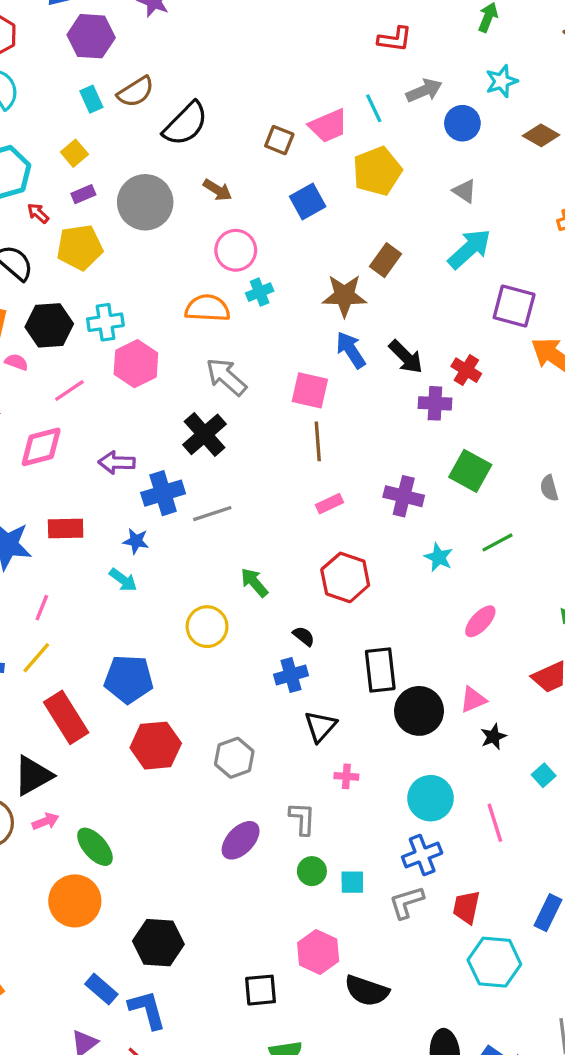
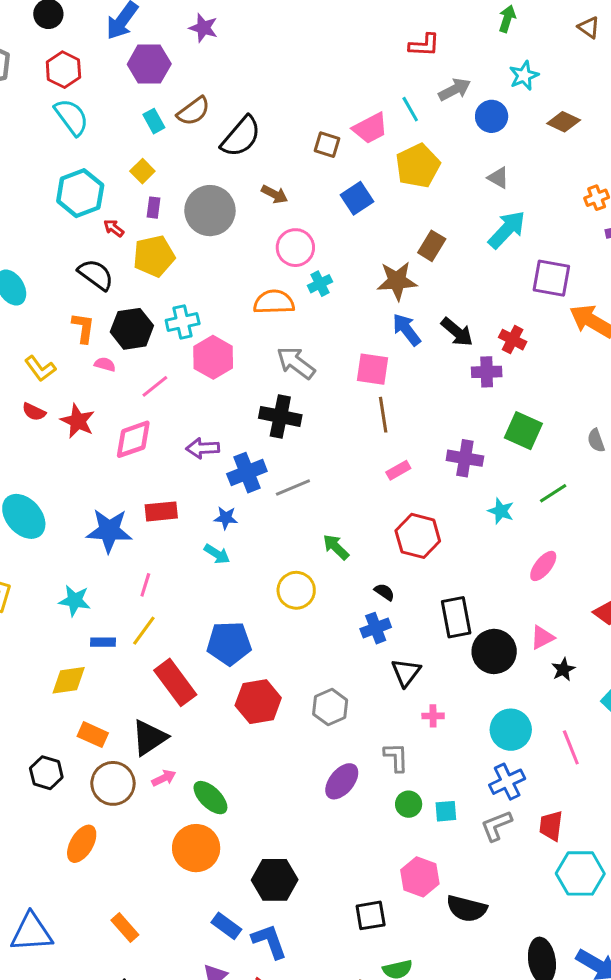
purple rectangle: (83, 194) -> (153, 208), turned -55
black cross: (205, 434) -> (280, 416), turned -33

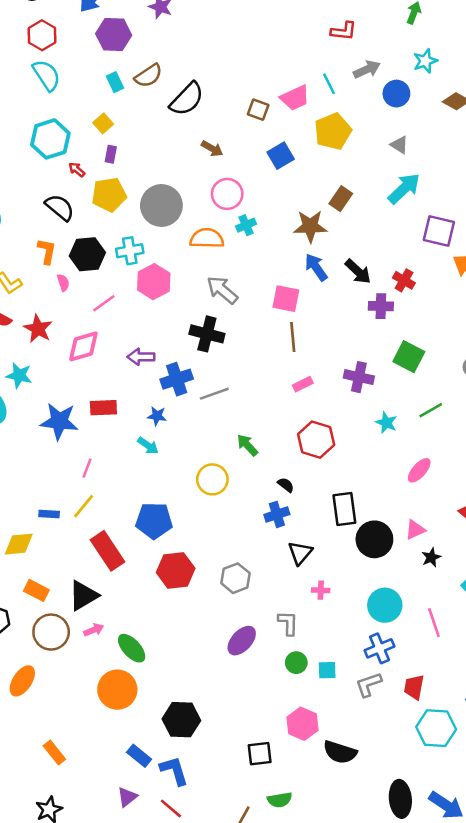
gray circle: (210, 211) -> (161, 206), moved
pink semicircle: (105, 364) -> (63, 283), turned 54
cyan star: (75, 601) -> (19, 375), moved

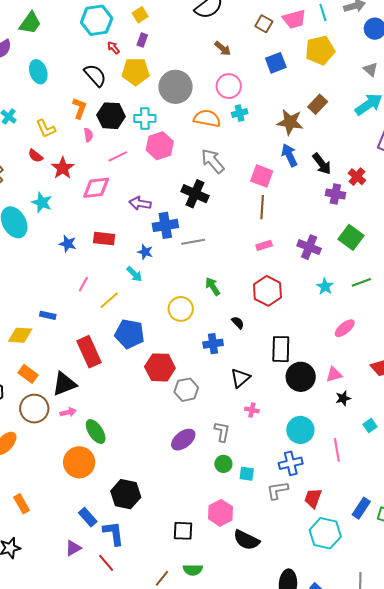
blue star: (59, 421) -> (68, 244), size x0.6
yellow line: (84, 506) -> (109, 300), moved
blue cross: (277, 514) -> (213, 344), moved
red hexagon: (176, 570) -> (160, 367), moved

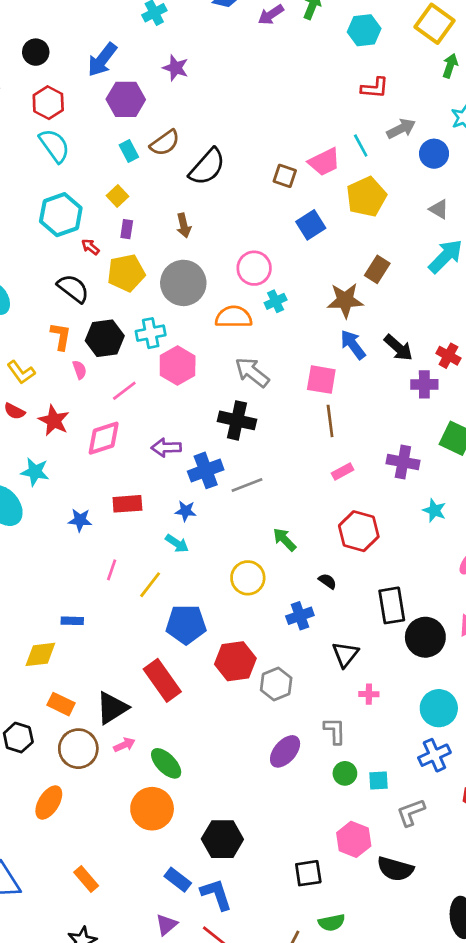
brown arrow: (223, 48) -> (184, 225), moved, turned 48
red rectangle: (89, 352) -> (162, 680), moved
gray L-shape: (277, 490) -> (411, 812), moved

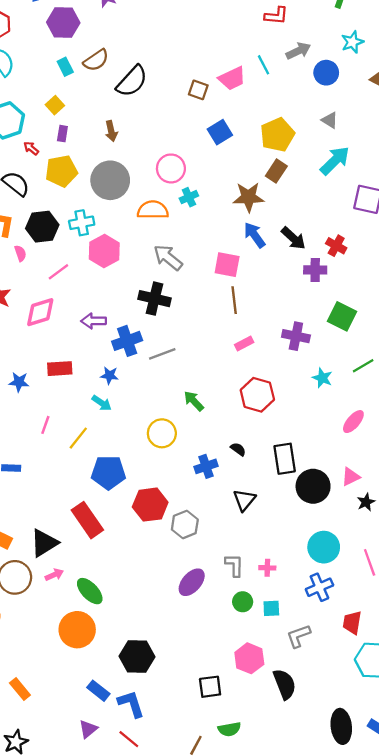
yellow pentagon: (366, 197) -> (277, 135), moved
black semicircle: (327, 581) -> (238, 449), moved
pink cross: (369, 694) -> (267, 568), moved
black semicircle: (395, 869) -> (285, 684), turned -128

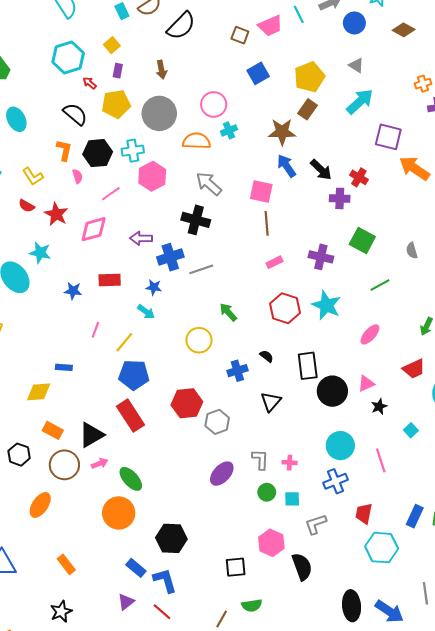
cyan star: (322, 378) -> (326, 305), moved, size x1.6
blue pentagon: (108, 472) -> (134, 375), moved

